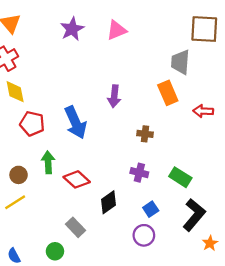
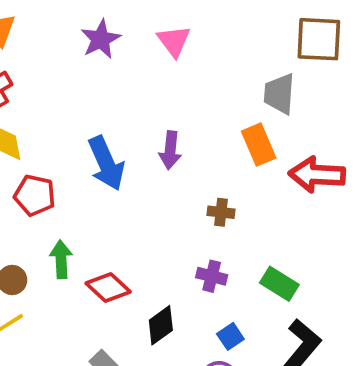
pink triangle: (117, 30) -> (174, 41), turned -45
red arrow: (203, 111) -> (317, 175), size x1.6
blue arrow: (75, 122) -> (106, 163), moved

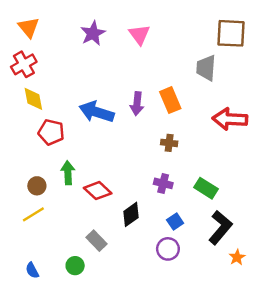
orange rectangle: (259, 145) -> (170, 100), moved
blue arrow: (106, 163) -> (96, 112), turned 132

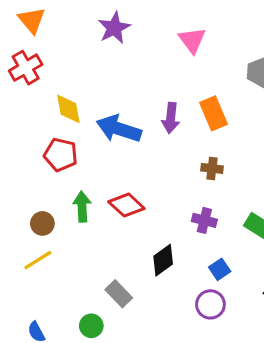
pink triangle: (139, 35) -> (192, 40), moved
yellow diamond: (33, 99) -> (68, 109), moved
red diamond: (98, 191) -> (126, 205), moved

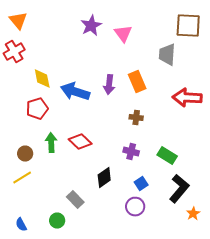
purple star: (114, 28) -> (91, 26), moved
red pentagon: (61, 155) -> (37, 109), turned -30

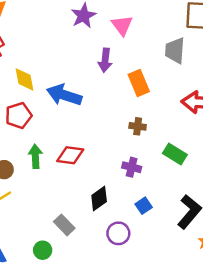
purple arrow: (109, 85) -> (105, 60), moved
red diamond: (80, 142) -> (70, 155), turned -35
green rectangle: (167, 156) -> (175, 154), moved
purple circle: (135, 207) -> (118, 233), moved

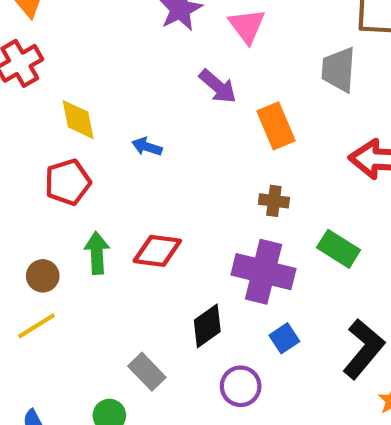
purple arrow: (105, 60) -> (218, 86), turned -55
blue arrow: (64, 95) -> (147, 147), size x0.5
purple cross: (132, 167) -> (264, 272), size x1.8

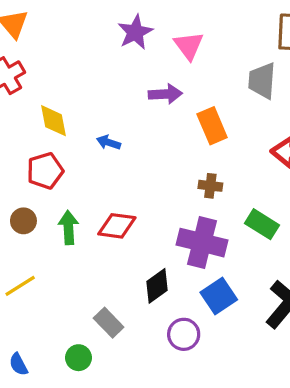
purple arrow: (218, 86) -> (165, 94), turned -44
brown circle: (43, 276) -> (23, 221), moved
blue square: (284, 338) -> (219, 296), size x1.5

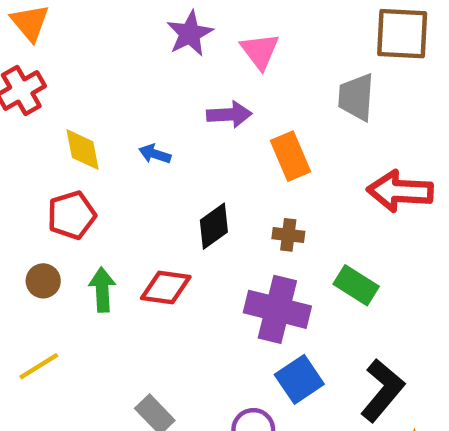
blue arrow: (109, 142) -> (155, 154), moved
black diamond: (157, 286) -> (214, 226), moved

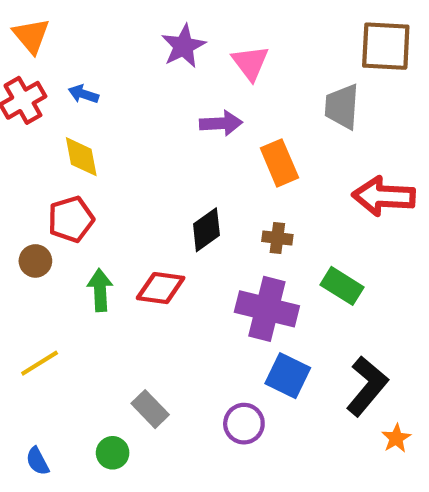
blue arrow: (155, 154) -> (83, 94), moved
brown circle: (43, 281) -> (35, 261), moved
blue square: (299, 379) -> (288, 376), turned -30

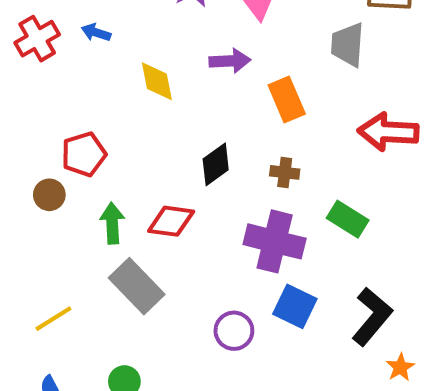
yellow diamond: (81, 157) -> (157, 81), moved
yellow line: (40, 363) -> (53, 319), moved
gray rectangle: (150, 409) -> (137, 286), moved, size x1.5
purple circle: (244, 424) -> (234, 331), moved

